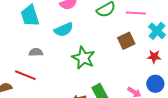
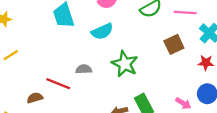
gray semicircle: (36, 52) -> (84, 69), moved

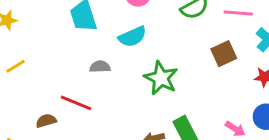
gray semicircle: (84, 69) -> (100, 67), moved

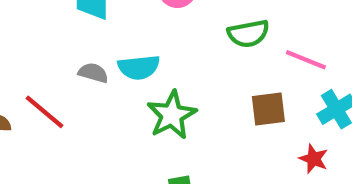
cyan semicircle: (132, 37) -> (139, 67), moved

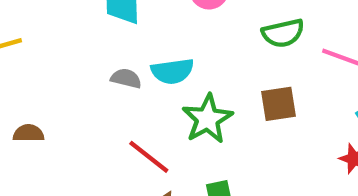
brown square: (268, 109) -> (279, 104), moved
red line: (45, 112) -> (149, 157), moved

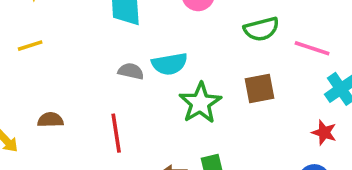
red line: (149, 157) -> (116, 133), moved, turned 45

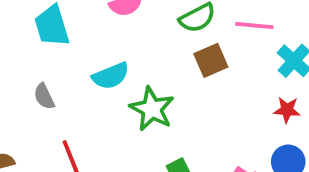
gray semicircle: (131, 71) -> (44, 96), moved, turned -115
brown square: (259, 89) -> (211, 60), moved

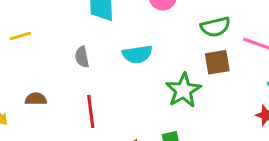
green star: (152, 109) -> (183, 90), moved

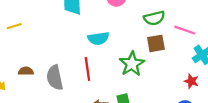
gray semicircle: (82, 57) -> (55, 78), moved, size x1.6
red line: (91, 111) -> (87, 69), moved

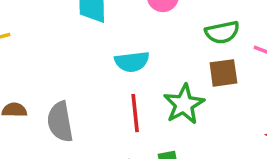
red line: (87, 69) -> (135, 113), moved

